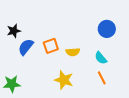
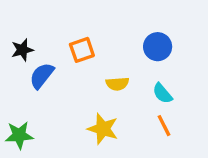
blue circle: (107, 29) -> (158, 47), moved
orange square: (51, 46) -> (82, 50), moved

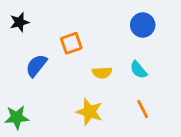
blue circle: (158, 47) -> (143, 25), moved
black star: (22, 50) -> (19, 22), moved
cyan semicircle: (162, 93) -> (138, 70), moved

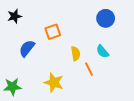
yellow semicircle: (102, 73) -> (76, 54), turned -96
orange line: (143, 109) -> (89, 69), moved
yellow star: (89, 112) -> (54, 83), moved

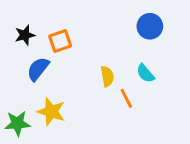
black star: (14, 16) -> (25, 35), moved
orange square: (53, 32) -> (60, 41), moved
yellow star: (54, 83) -> (51, 112), moved

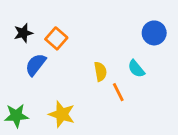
blue circle: (150, 26) -> (154, 33), moved
orange square: (60, 41) -> (56, 38), turned -30
yellow star: (51, 112) -> (62, 114), moved

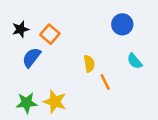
blue circle: (154, 33) -> (122, 24), moved
cyan semicircle: (136, 69) -> (135, 61), moved
green star: (16, 116) -> (27, 103), moved

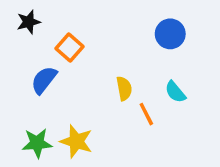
black star: (20, 29) -> (29, 22), moved
cyan semicircle: (135, 61) -> (175, 92), moved

